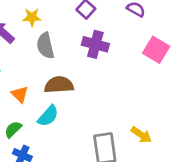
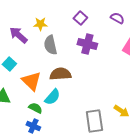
orange triangle: (20, 94) -> (31, 81), size x1.5
green semicircle: (13, 129) -> (35, 108), moved, turned 72

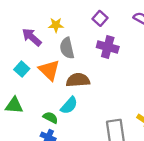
orange triangle: (31, 81) -> (49, 70), moved

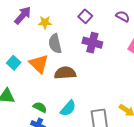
purple arrow: (32, 37) -> (23, 15), moved, turned 90
cyan semicircle: (69, 105) -> (68, 108), moved

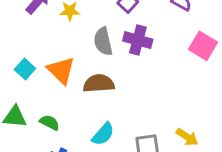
gray semicircle: (55, 44) -> (103, 41), moved
green semicircle: (40, 107) -> (50, 123), moved

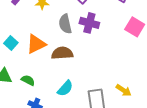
orange triangle: (61, 70) -> (36, 44), turned 50

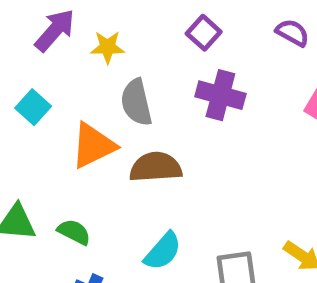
gray semicircle: (65, 24) -> (136, 102), moved
cyan square: (11, 43) -> (33, 107), moved

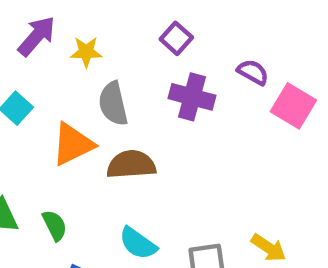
purple semicircle: (292, 33) -> (253, 72), moved
green semicircle: (74, 232) -> (55, 225), turned 36
cyan semicircle: (163, 251) -> (138, 243), turned 84

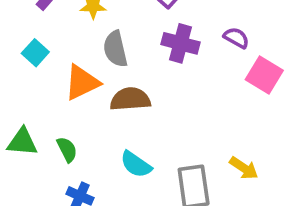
purple semicircle: (253, 72) -> (236, 38), moved
pink square: (293, 106) -> (264, 75), moved

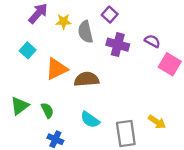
gray semicircle: (115, 49) -> (85, 32), moved
green triangle: (22, 142) -> (20, 106), turned -42

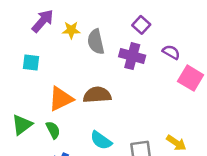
purple square: (110, 15) -> (141, 25), moved
cyan square: (28, 50) -> (31, 62), turned -35
orange triangle: (57, 69) -> (61, 99), moved

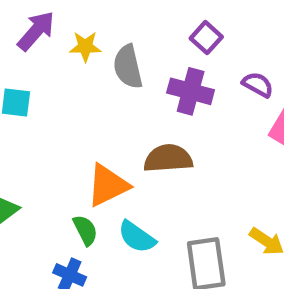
brown semicircle: (97, 95) -> (168, 158), moved
orange triangle: (61, 99) -> (108, 185), moved
green semicircle: (53, 130) -> (85, 230), moved

